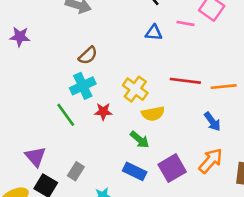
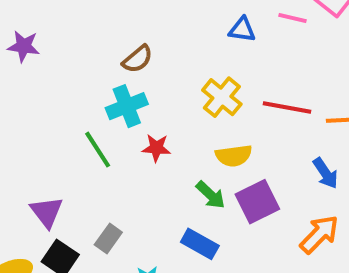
purple star: (20, 37) -> (24, 46), moved
yellow cross: (135, 89) -> (222, 97), moved
purple square: (172, 168) -> (257, 202), moved

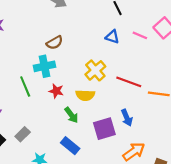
yellow semicircle: (234, 156) -> (85, 95), moved
blue arrow: (326, 173) -> (127, 118), moved
green arrow: (211, 195) -> (71, 115), moved

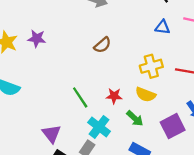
cyan cross: (45, 66) -> (99, 127), moved, turned -30
yellow cross: (95, 70) -> (151, 66), turned 36
yellow semicircle: (85, 95) -> (146, 95), turned 30

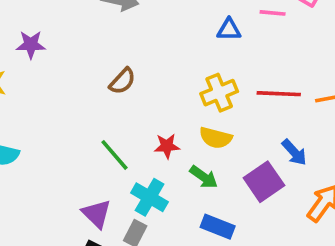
purple star: (37, 39) -> (31, 45), moved
brown semicircle: (102, 45) -> (122, 81), moved
purple triangle: (51, 134) -> (97, 214), moved

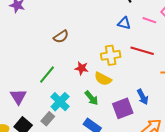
red line: (279, 94) -> (142, 51), moved
red star: (167, 146) -> (82, 68), moved
green line: (114, 155) -> (47, 75), turned 66
purple triangle: (97, 214) -> (18, 97), moved

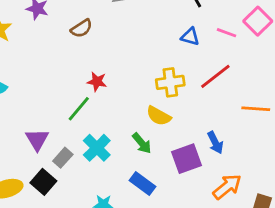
brown semicircle: (61, 37) -> (82, 28), moved
red line: (142, 51) -> (215, 76), turned -55
red star: (82, 68) -> (97, 82), moved
gray rectangle: (48, 119) -> (63, 158), moved

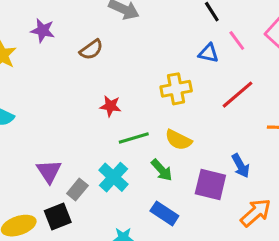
pink line: (227, 33) -> (237, 41), moved, turned 36
yellow cross: (170, 82) -> (176, 89), moved
green line: (79, 109) -> (134, 138), moved, turned 36
purple square: (186, 159) -> (210, 185), turned 36
black square: (43, 182) -> (58, 216), turned 30

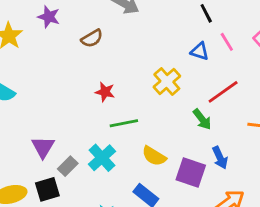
yellow cross: (176, 89) -> (167, 81), turned -36
yellow semicircle: (178, 140) -> (154, 156), moved
green arrow: (162, 170) -> (202, 119), moved

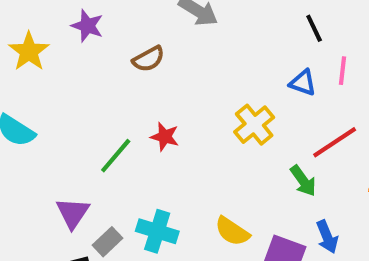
pink line: (227, 42) -> (342, 71), turned 36
green line: (124, 123) -> (116, 156), moved, turned -40
cyan cross: (102, 158) -> (157, 231), turned -32

